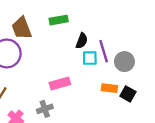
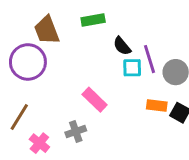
black semicircle: (82, 41) -> (122, 46), turned 119
pink rectangle: (60, 83) -> (95, 100), turned 60

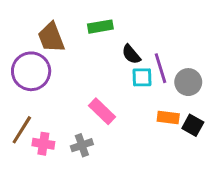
pink cross: (39, 143) -> (43, 144), moved, turned -30

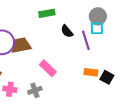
brown trapezoid: (51, 37) -> (21, 45), moved, turned 100
cyan square: (142, 77) -> (97, 28), moved
gray circle: (188, 82) -> (98, 16), moved

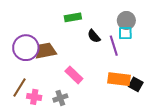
orange rectangle: (91, 72) -> (119, 79), size x1.5

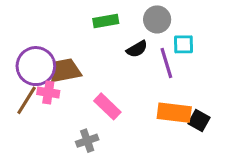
gray circle: (126, 20) -> (157, 19), moved
black semicircle: (94, 36) -> (137, 49), turned -80
brown line: (20, 87) -> (27, 100), moved
pink cross: (34, 97) -> (48, 93), moved

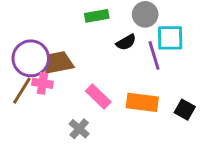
cyan square: (183, 44) -> (170, 38), size x1.4
orange rectangle: (174, 113) -> (142, 102), moved
gray cross: (87, 141) -> (79, 129), turned -30

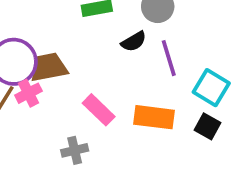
cyan square: (170, 38) -> (211, 88), moved, turned 32
pink cross: (42, 83) -> (28, 93), turned -36
gray cross: (79, 129) -> (75, 150), turned 36

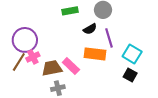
brown trapezoid: (49, 67) -> (52, 68), moved
orange rectangle: (154, 117) -> (95, 54), moved

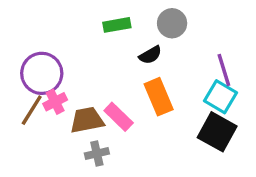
purple line: (109, 38) -> (224, 70), moved
orange rectangle: (95, 54) -> (159, 97), turned 60
black square: (130, 75) -> (217, 132), size x1.6

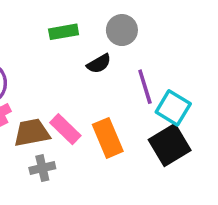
purple line: (224, 70) -> (145, 87), moved
orange rectangle: (159, 97) -> (108, 138), moved
black square: (217, 132) -> (170, 145), turned 30

